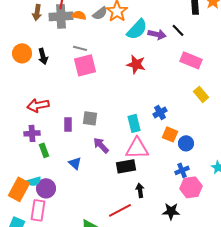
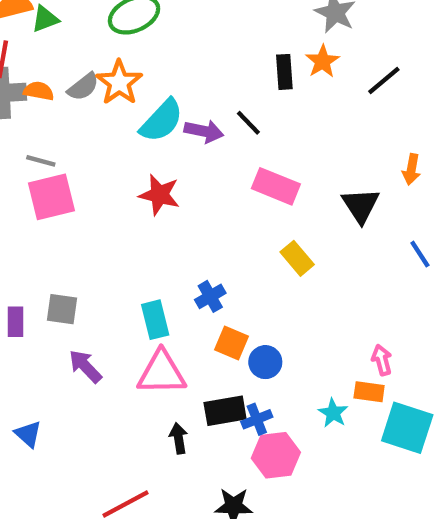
blue triangle: (75, 163) -> (28, 434), moved
black rectangle: (126, 166) -> (225, 411), moved
black arrow: (140, 190) -> (178, 438), moved

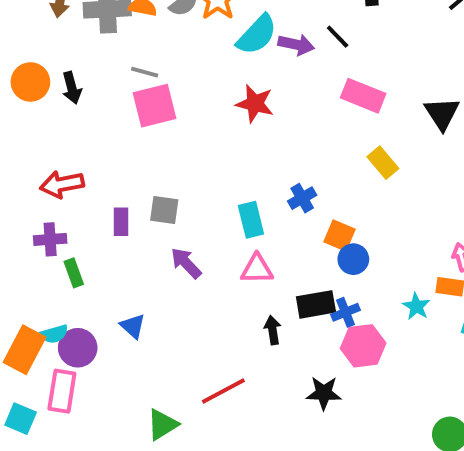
orange square: (231, 343) -> (340, 236), moved
pink triangle: (162, 373) -> (257, 269), size x0.7

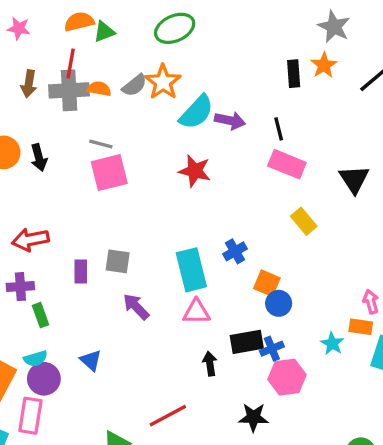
black line: (338, 37) -> (279, 129), moved, turned 30
cyan rectangle: (251, 220) -> (191, 270), size x1.4
cyan semicircle: (54, 334) -> (35, 359), moved

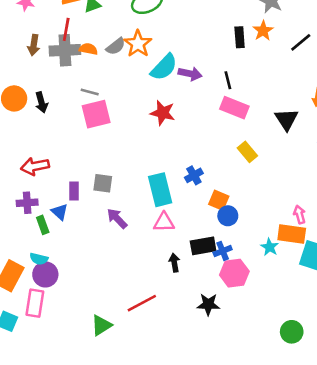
orange rectangle: (361, 327) -> (292, 234), size x1.5
cyan semicircle: (35, 359) -> (39, 259), turned 30
blue triangle: (91, 360) -> (60, 212), moved

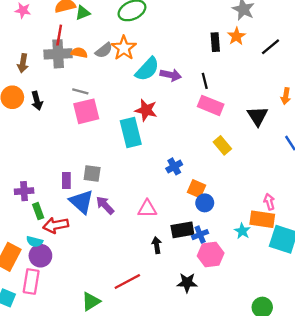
brown arrow: (34, 45) -> (23, 63), moved
red arrow: (35, 166) -> (56, 225), moved
cyan rectangle: (160, 190) -> (131, 132), moved
blue triangle: (60, 212) -> (82, 202), moved, size x1.6

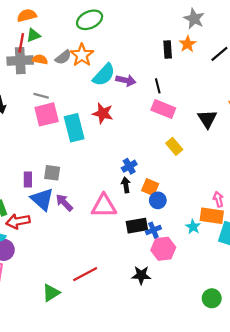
green triangle: (83, 13) -> (33, 35), moved
cyan rectangle: (131, 132) -> (74, 128), moved
pink triangle: (147, 209) -> (104, 206), size x1.4
black arrow: (157, 245) -> (126, 185), moved

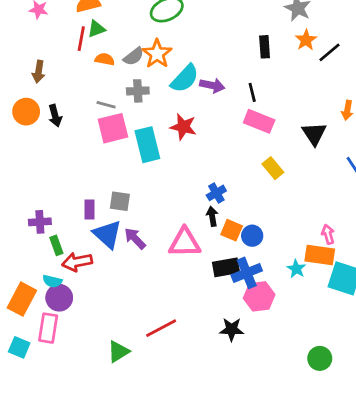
orange star: (188, 44) -> (306, 40), moved
gray cross: (20, 61) -> (138, 91), moved, size x0.7
orange square: (150, 187) -> (232, 230), moved
blue cross: (153, 230) -> (247, 273), size x1.5

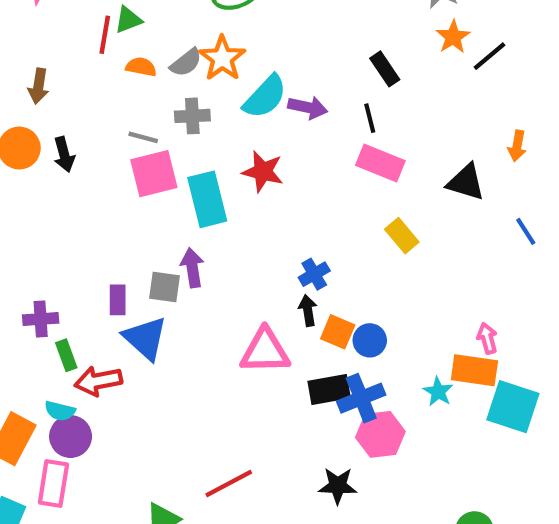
black rectangle: (265, 47) -> (385, 69), moved, turned -30
black triangle: (314, 134) -> (466, 182), turned -40
purple arrow: (135, 238) -> (192, 268), moved, turned 35

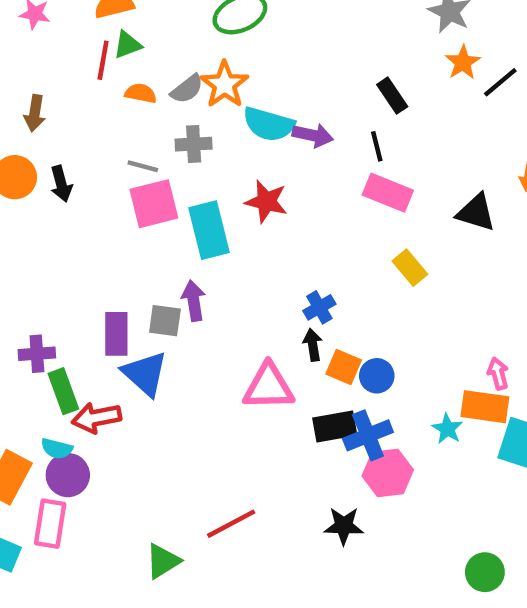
cyan semicircle: (265, 97) -> (269, 124), turned 63
purple rectangle: (118, 300) -> (116, 334), size x1.4
green rectangle: (66, 355) -> (63, 391), size x1.4

